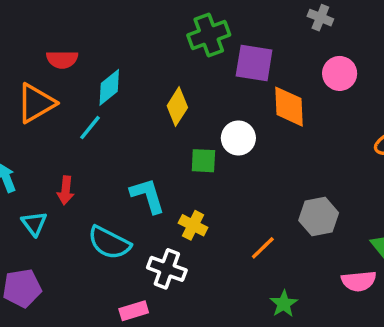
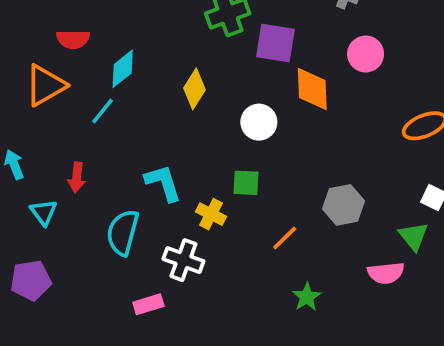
green square: (203, 161) -> (246, 183), moved
cyan semicircle: (109, 243) -> (123, 233), turned 78

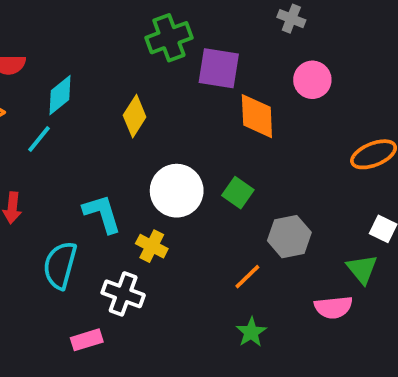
white circle: (259, 122) -> (177, 191), moved, size x1.4
green square: (246, 183) -> (238, 193), moved, turned 32
orange line: (285, 238) -> (247, 277), moved

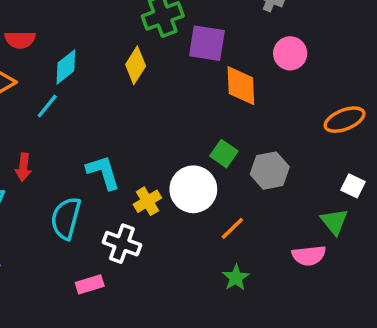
yellow diamond: (135, 116) -> (136, 65), moved
white circle: (177, 191) -> (193, 189), moved
gray hexagon: (289, 237) -> (270, 171), moved
yellow cross: (152, 246) -> (147, 201), turned 32

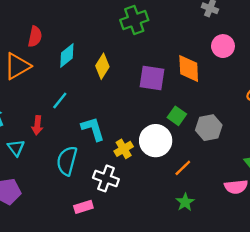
red semicircle: (20, 40) -> (35, 37), turned -78
purple square: (207, 43) -> (152, 78), moved
yellow diamond: (136, 65) -> (102, 66), moved
cyan line: (47, 106) -> (60, 100), moved

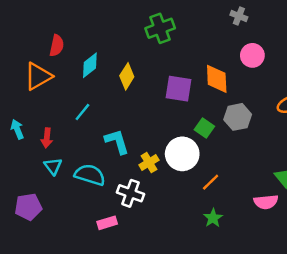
red arrow: (37, 125) -> (47, 138), moved
gray hexagon: (209, 128) -> (238, 117), moved
cyan triangle: (16, 148) -> (53, 166), moved
cyan semicircle: (67, 161) -> (90, 175), turned 92

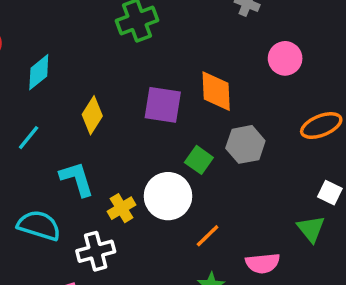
pink circle: (252, 55) -> (285, 58), moved
yellow diamond: (127, 76) -> (92, 115), moved
white cross: (130, 193) -> (96, 251), turned -35
pink semicircle: (266, 202) -> (263, 263), moved

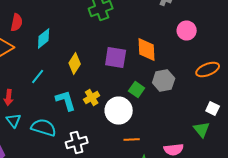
yellow cross: (122, 208) -> (92, 98), moved
orange line: (208, 236) -> (132, 140), moved, turned 42

